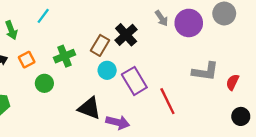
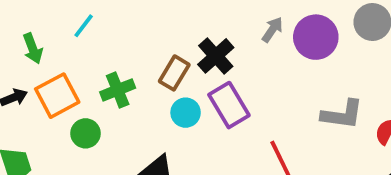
gray arrow: (162, 18) -> (272, 30), turned -112
orange square: (27, 60) -> (57, 96), size x1.6
purple rectangle: (134, 81) -> (229, 105), moved

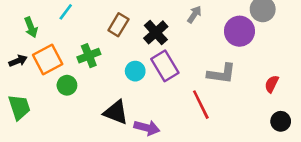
purple circle: (316, 37) -> (239, 31), moved
brown rectangle: (174, 73) -> (118, 25), moved
gray L-shape: (342, 114) -> (221, 74), moved

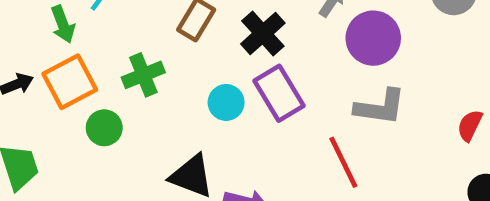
green arrow: (31, 27) -> (63, 24), moved
purple circle: (239, 31) -> (373, 38), moved

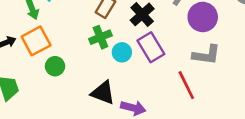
green cross: (143, 75) -> (100, 37), moved

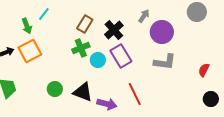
green circle: (55, 66) -> (55, 89), moved
red line: (186, 85) -> (135, 94), moved

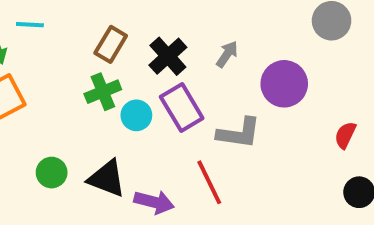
cyan line: (44, 14) -> (30, 25), turned 56
gray arrow: (144, 16) -> (227, 54), moved
purple circle: (162, 32) -> (284, 84), moved
gray L-shape: (165, 62) -> (239, 133), moved

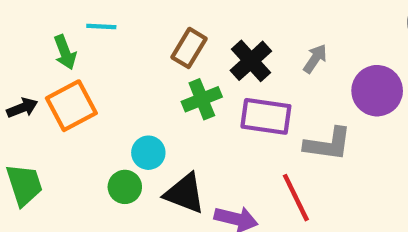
green cross: (103, 92) -> (202, 99), moved
purple rectangle: (182, 107) -> (266, 116), turned -51
cyan circle: (136, 115) -> (148, 153), moved

